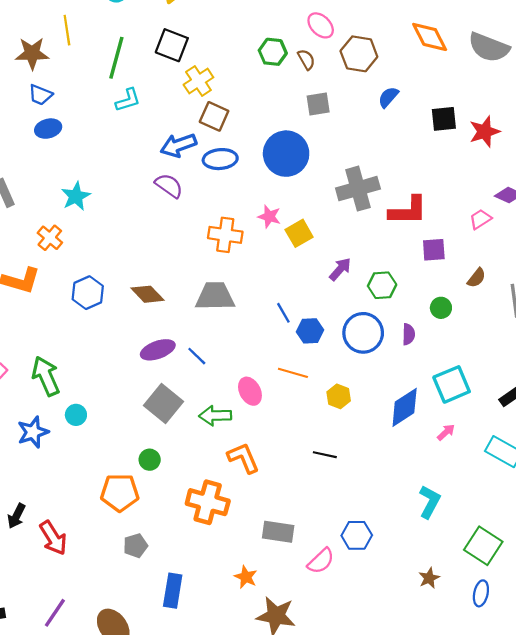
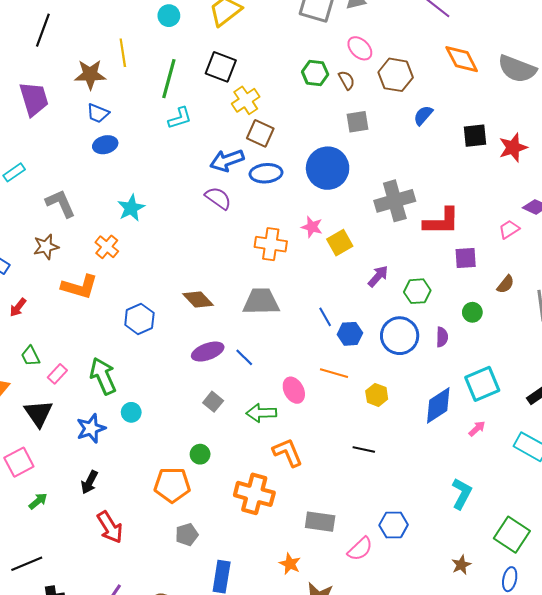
blue hexagon: (88, 293) -> (139, 319), moved
gray square: (164, 404) -> (213, 402), size x0.6
black arrow: (16, 516) -> (89, 482), moved

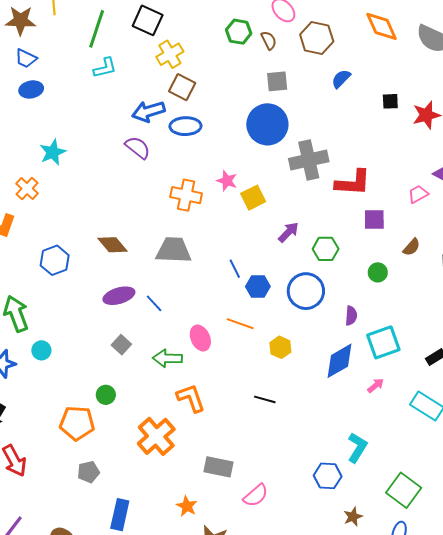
black square: (475, 136) -> (390, 101), size x0.7
blue circle: (328, 168) -> (267, 124), moved
purple semicircle: (442, 337) -> (351, 316), moved
orange cross: (254, 494) -> (156, 436), turned 30
blue hexagon: (394, 525) -> (328, 476), moved

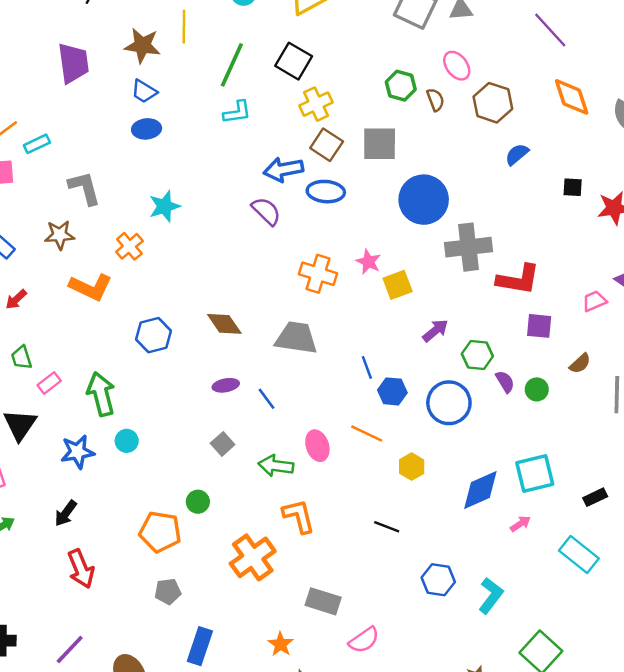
gray square: (277, 81) -> (380, 144), moved, size x1.4
purple ellipse: (119, 296) -> (226, 385), size x0.7
purple semicircle: (351, 316) -> (505, 382), moved, turned -42
blue hexagon: (328, 476) -> (438, 580), moved

